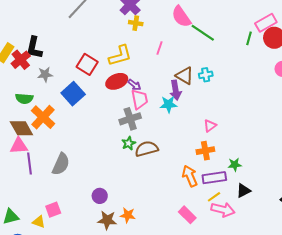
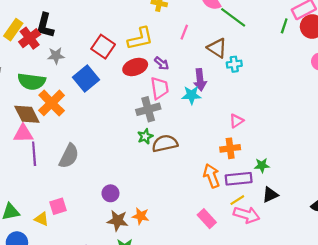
brown triangle: (185, 76) -> (217, 48), moved
purple arrow: (134, 85) -> (162, 63), moved
green semicircle: (24, 99) -> (32, 81), size x1.4

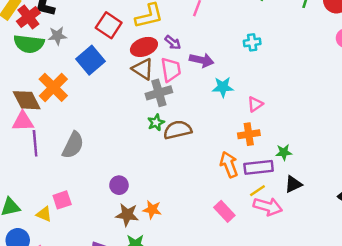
brown triangle: (217, 48) -> (143, 69), moved
purple arrow: (200, 80) -> (202, 60), moved, turned -70
green semicircle: (32, 81) -> (29, 44), moved
cyan star: (191, 95) -> (223, 87), moved

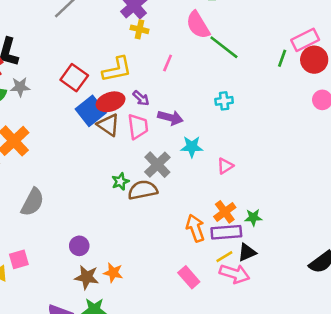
blue square: (91, 60) -> (91, 111), moved
gray cross: (159, 93) -> (157, 165), moved, turned -30
orange cross: (249, 134) -> (225, 212), moved, turned -30
black triangle: (293, 184) -> (247, 252), moved

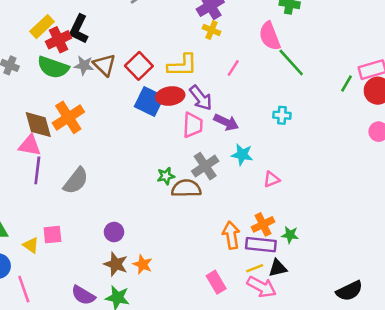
purple arrow: (141, 98) -> (201, 98), size x1.5
blue square: (91, 111) -> (149, 102), turned -36
brown triangle: (108, 125) -> (104, 65), moved

